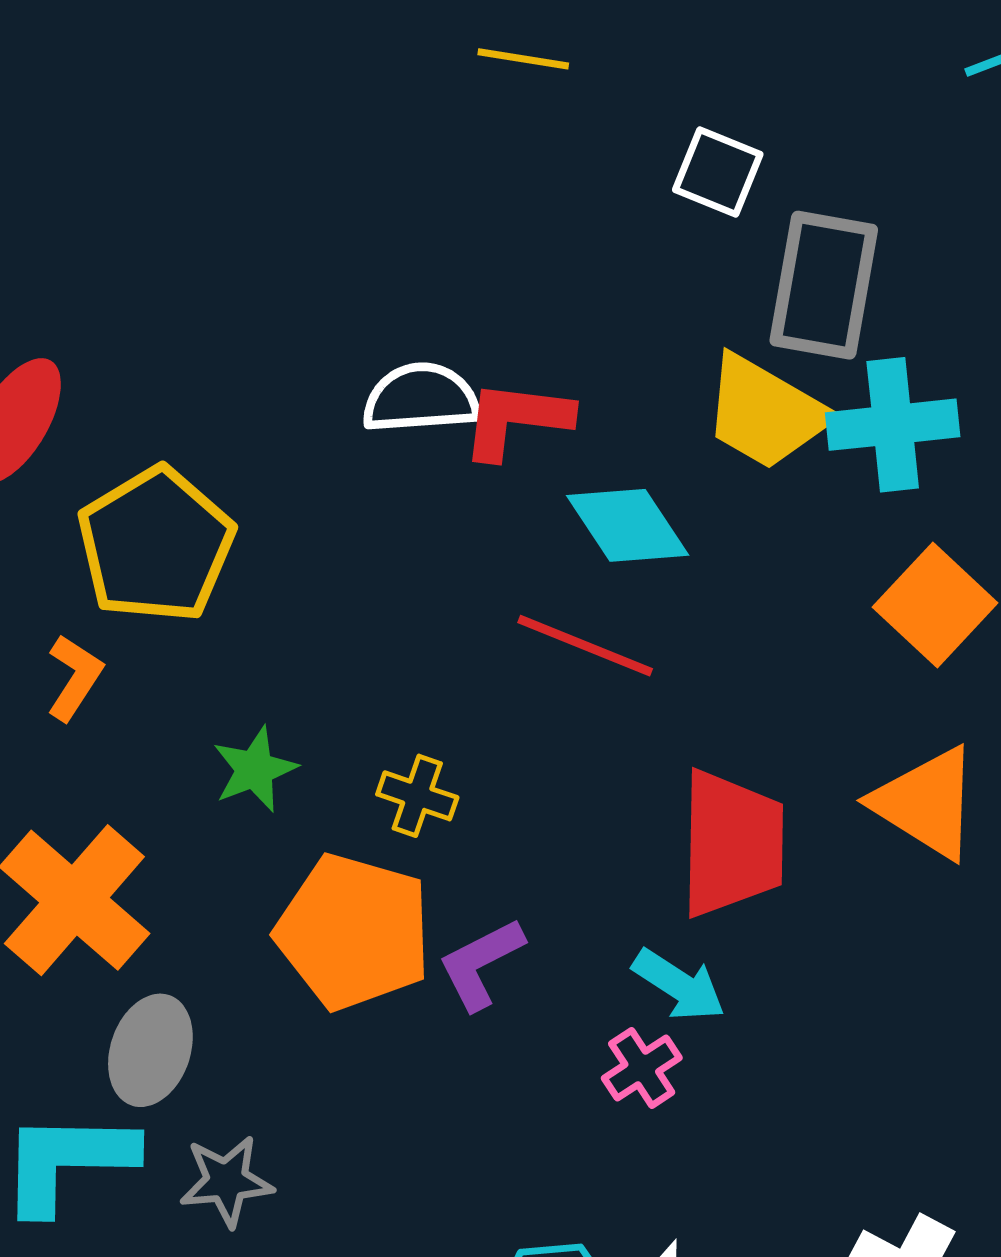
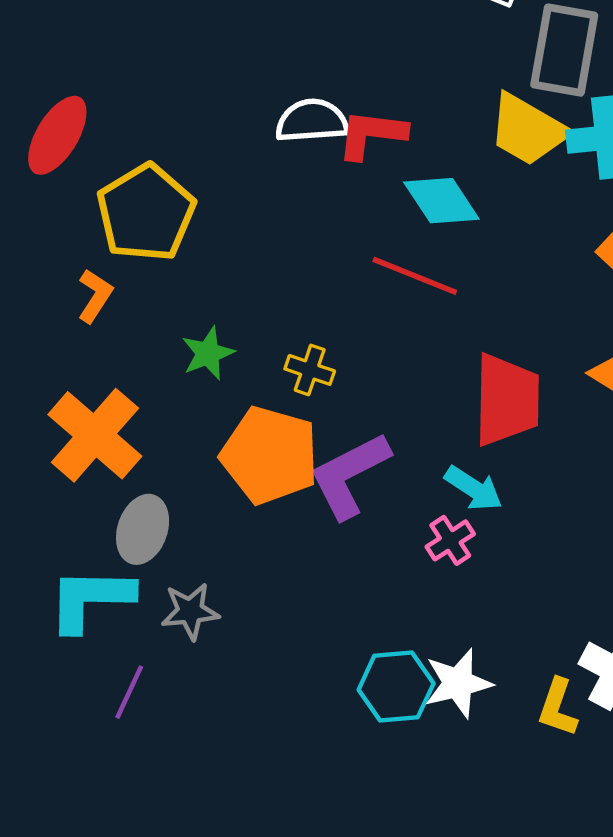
purple L-shape: (481, 964) -> (350, 475), size x1.5

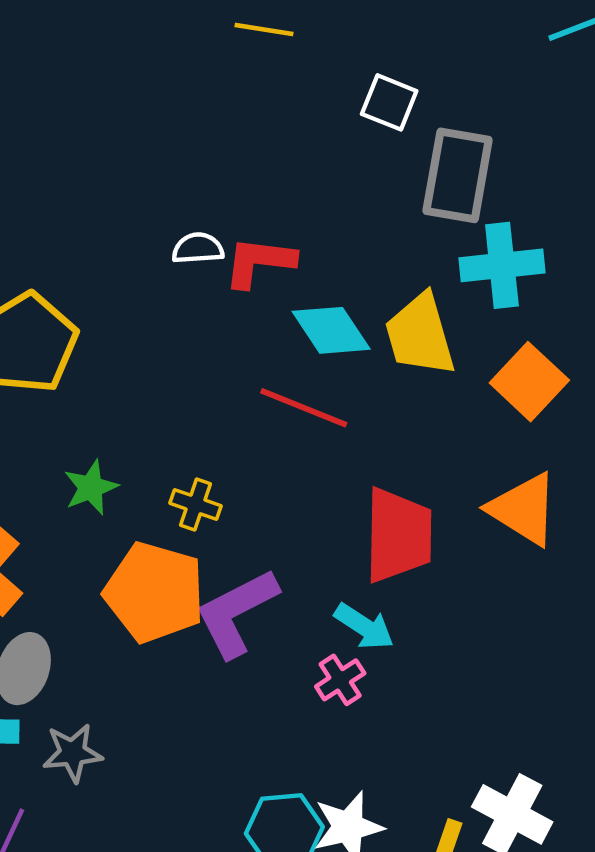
white semicircle: (312, 121) -> (198, 248), size x0.7
yellow trapezoid: (528, 130) -> (420, 335), moved, turned 44

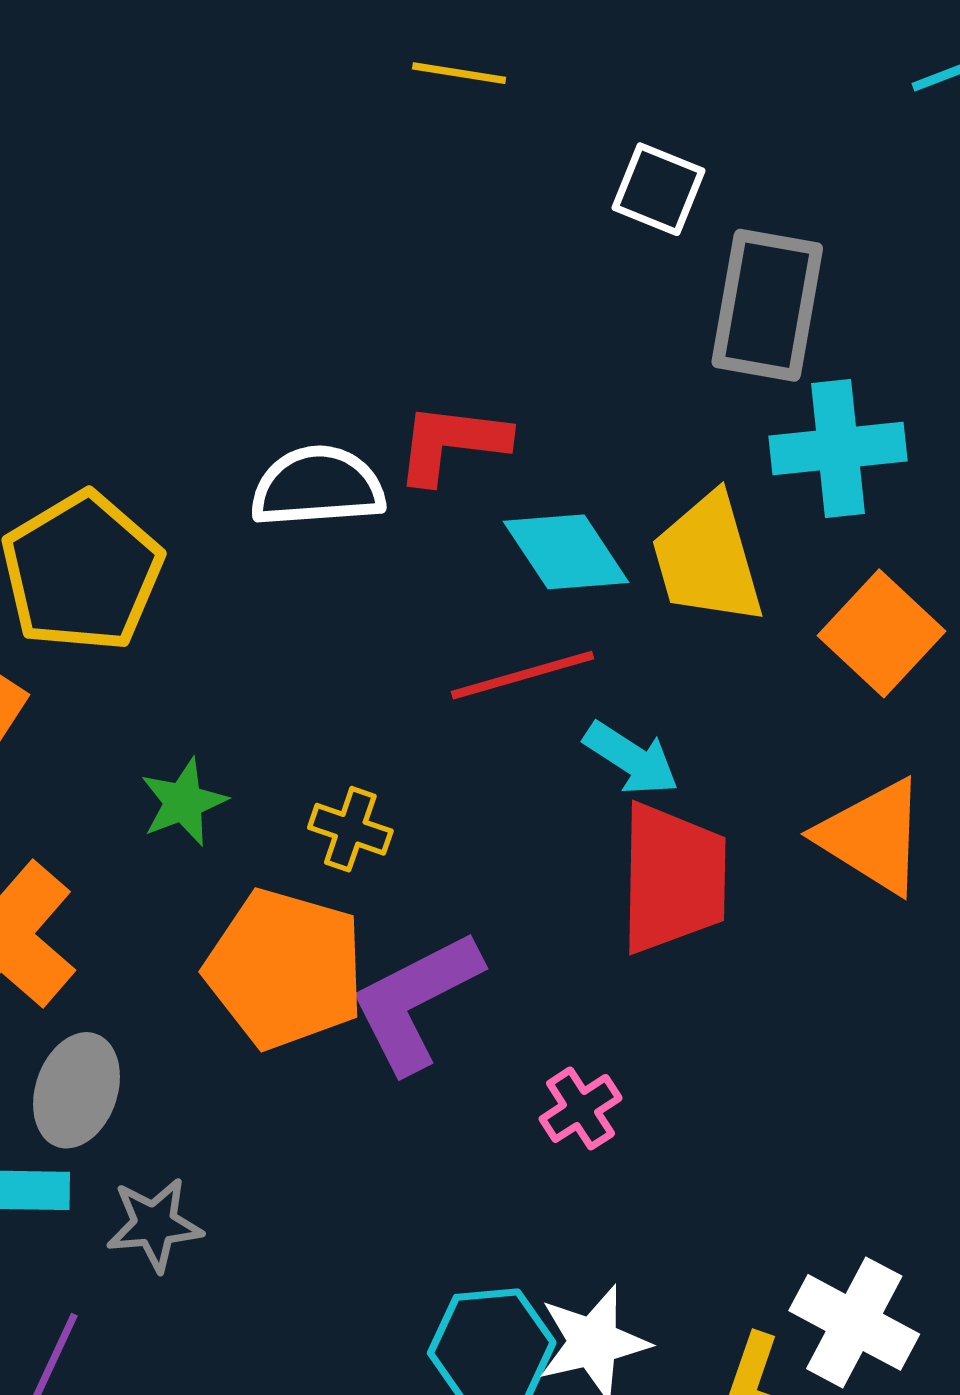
white semicircle: (198, 248) -> (318, 487), moved, size x1.6
red line: (304, 408) -> (523, 675), turned -38
cyan arrow: (364, 626) -> (631, 759), moved

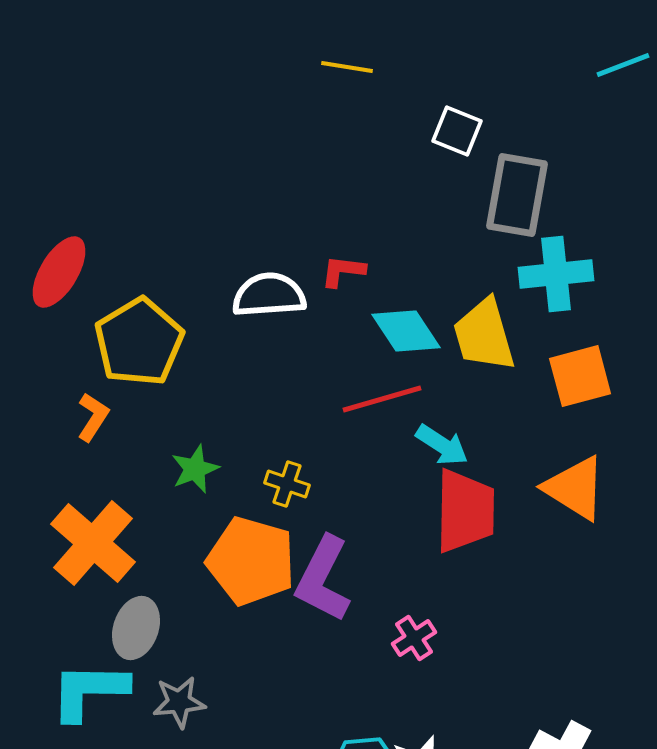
red L-shape: (452, 443) -> (343, 271), size x0.7
orange square: (882, 633) -> (580, 376), turned 32
purple L-shape: (416, 1001) -> (323, 579), turned -36

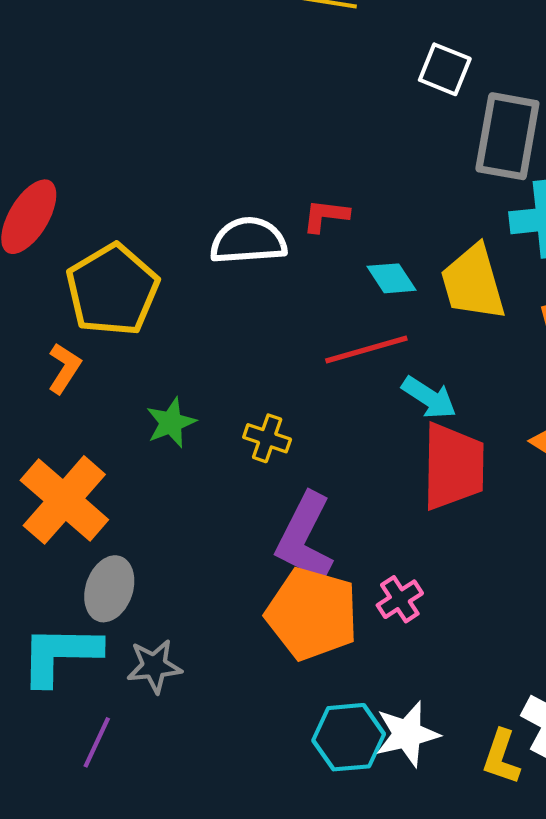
cyan diamond: (406, 331) -> (391, 278), size x0.7
orange pentagon: (251, 561) -> (312, 614), moved

